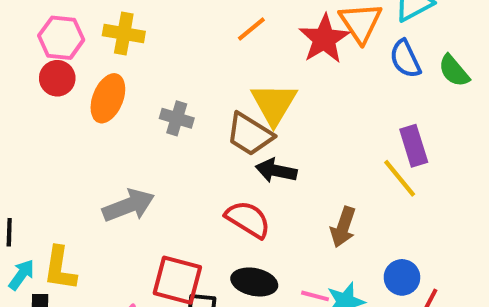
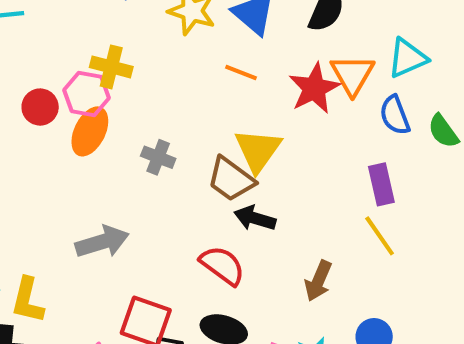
orange line: (251, 29) -> (241, 73), turned 56
pink hexagon: (61, 38) -> (86, 94), moved
purple rectangle: (414, 146) -> (381, 184), moved

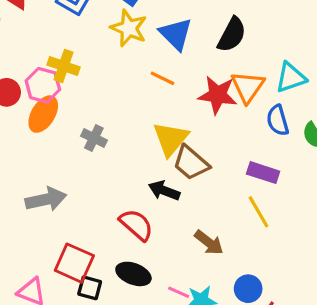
red star: (314, 88) -> (218, 95), turned 30
brown trapezoid: (231, 179) -> (191, 163), moved
purple rectangle: (381, 184) -> (263, 173), turned -64
brown arrow: (318, 281) -> (209, 243), turned -80

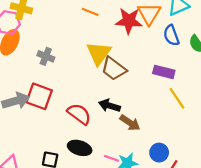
black arrow: (164, 191) -> (109, 106), moved
yellow line: (259, 212) -> (177, 98), moved
red square: (74, 263) -> (39, 96), moved

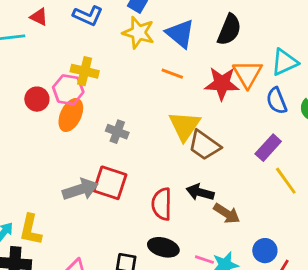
purple rectangle: (164, 72) -> (268, 148), turned -60
red semicircle: (79, 114) -> (162, 204), turned -125

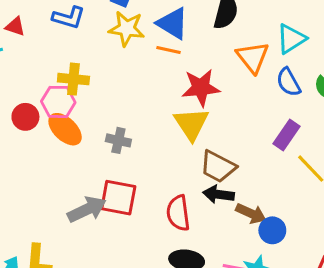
orange line: (172, 74) -> (169, 50), moved
red star: (222, 84) -> (201, 88), moved
orange ellipse: (71, 115) -> (65, 129), turned -64
brown trapezoid: (204, 145) -> (218, 167), moved
blue circle: (265, 251) -> (272, 230), moved

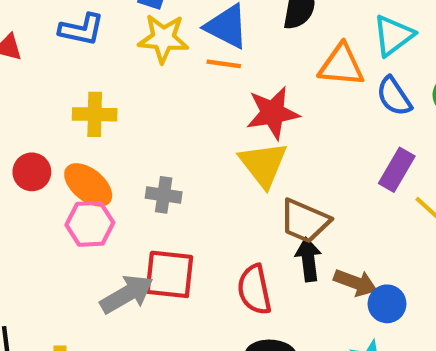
orange triangle: (253, 57) -> (341, 65), turned -42
pink hexagon: (58, 102) -> (90, 224), moved
black arrow: (219, 194) -> (308, 259), turned 80

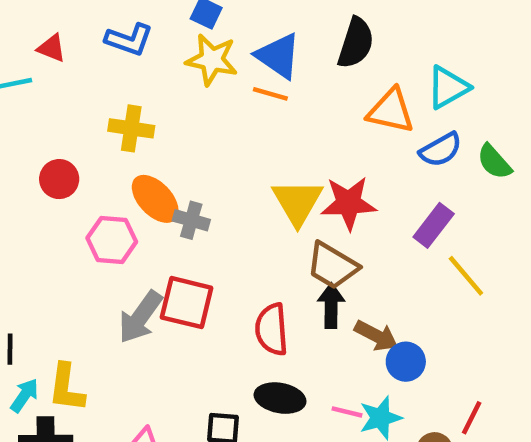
blue semicircle: (394, 96) -> (441, 150), turned -93
red star: (273, 113) -> (349, 203), moved
orange ellipse: (88, 185) -> (155, 199), moved
gray arrow: (127, 294) -> (140, 317), turned 148

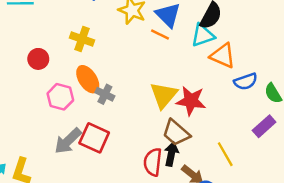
cyan triangle: (448, 87) -> (203, 35), moved
purple rectangle: (434, 225) -> (264, 126), moved
yellow line: (466, 276) -> (225, 154), moved
red semicircle: (272, 329) -> (153, 162), moved

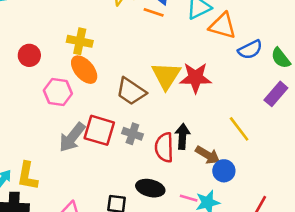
yellow cross: (82, 39) -> (80, 41), moved
gray cross: (105, 94) -> (132, 134), moved
brown trapezoid: (176, 133) -> (131, 91), moved

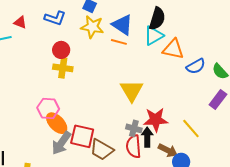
red circle: (29, 55) -> (61, 50), moved
orange ellipse: (84, 70) -> (57, 123), moved
red star: (196, 78) -> (156, 120), moved
brown trapezoid: (131, 91) -> (102, 150), moved
gray cross: (132, 134) -> (134, 128), moved

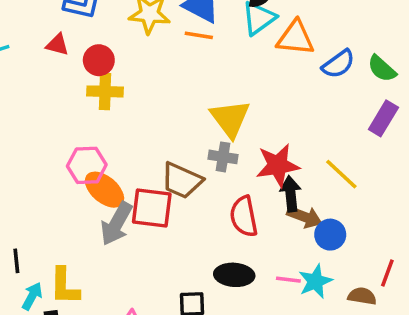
red triangle: (20, 22) -> (57, 45), moved
gray cross: (134, 128) -> (223, 157), moved
black arrow: (147, 137) -> (291, 194), moved
brown trapezoid: (102, 150) -> (182, 181), moved

